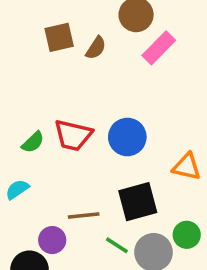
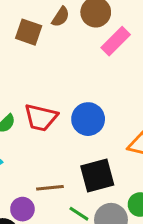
brown square: (59, 37) -> (29, 32), turned 32
brown semicircle: (96, 48) -> (61, 17), moved

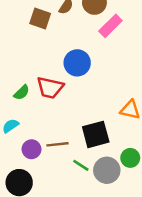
blue circle: (88, 119) -> (77, 63), moved
purple circle: (22, 209) -> (32, 149), moved

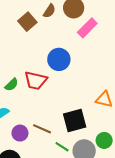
brown square: (40, 18) -> (27, 22), turned 30
brown line: (57, 144) -> (42, 129), turned 30

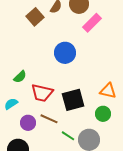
red trapezoid: (36, 80) -> (42, 93), moved
black square: (75, 120) -> (73, 100), moved
green circle: (104, 140) -> (103, 114), moved

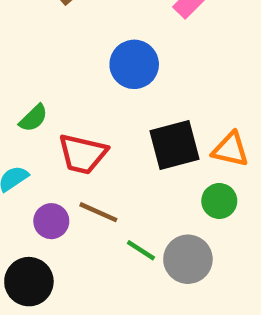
black square: (73, 100) -> (174, 145), moved

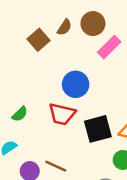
red trapezoid: (83, 154) -> (62, 114), moved

